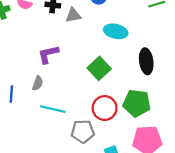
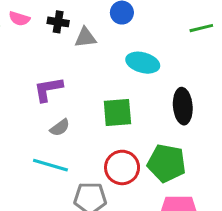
green square: (99, 68) -> (117, 113), turned 35
gray semicircle: (38, 83) -> (60, 128), moved, turned 32

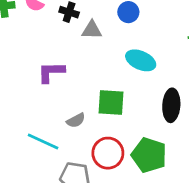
gray semicircle: (60, 128) -> (76, 120), moved

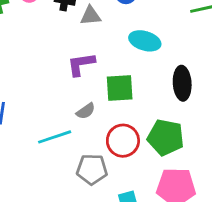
purple L-shape: (51, 72) -> (81, 64), moved
cyan line: (43, 141) -> (55, 137), turned -36

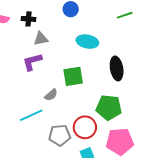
gray triangle: (91, 16) -> (41, 39), moved
purple L-shape: (81, 64) -> (32, 62), moved
red circle: (123, 141) -> (85, 127), moved

